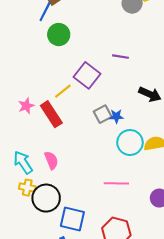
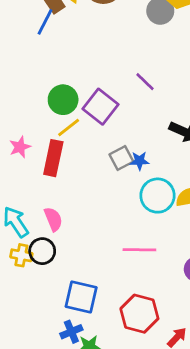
green circle: (59, 35) -> (63, 100), moved
purple line: (121, 57) -> (145, 82), turned 35
red rectangle: (51, 114) -> (53, 158), turned 45
black circle: (46, 198) -> (42, 251), moved, size x0.7

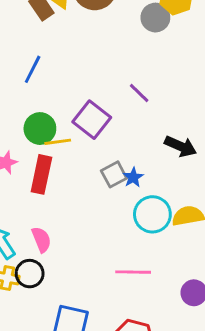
blue line: (45, 22) -> (33, 69), moved
green circle: (63, 100) -> (40, 129), moved
yellow line: (69, 127) -> (58, 142), turned 30
blue star: (139, 161) -> (133, 177), turned -30

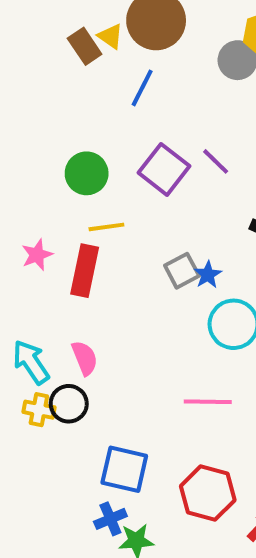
blue line: (33, 69) -> (142, 88), moved
purple square: (92, 120) -> (164, 169), moved
green circle: (40, 129) -> (87, 173), moved

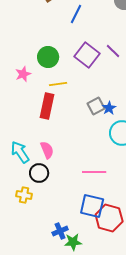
pink star: (37, 255) -> (23, 74), moved
pink line: (208, 402) -> (94, 172), moved
yellow cross: (39, 410) -> (24, 195), moved
blue square: (124, 469) -> (92, 206), moved

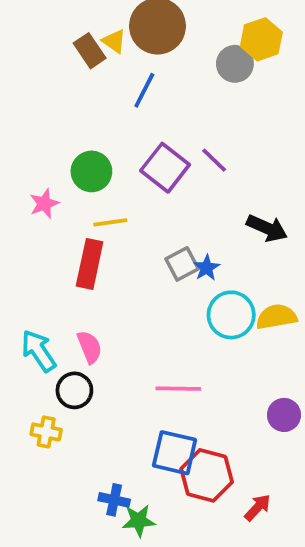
blue cross: (60, 231) -> (114, 500), turned 35

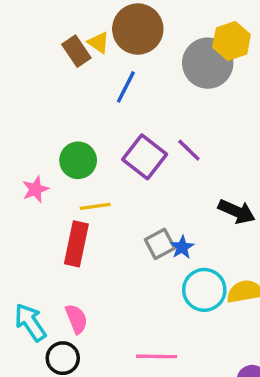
gray circle: (235, 64) -> (208, 63), size x1.5

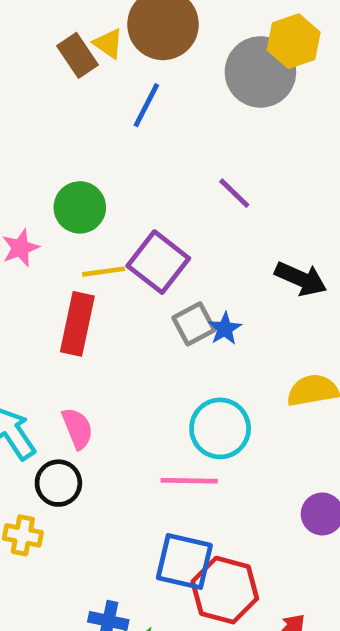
purple square: (145, 157) -> (158, 262), moved
cyan circle: (204, 290) -> (220, 428), moved

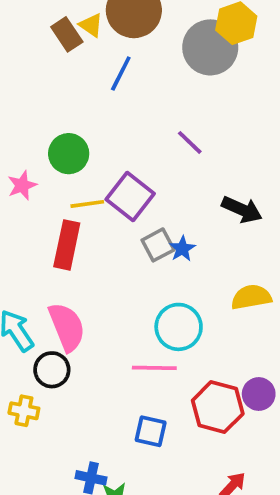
pink semicircle: (77, 428) -> (67, 327), size x1.5
blue square: (184, 562) -> (151, 431), size x0.7
red hexagon: (225, 590) -> (218, 407), moved

